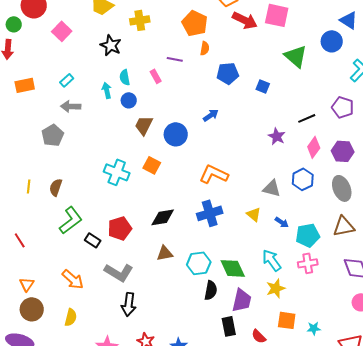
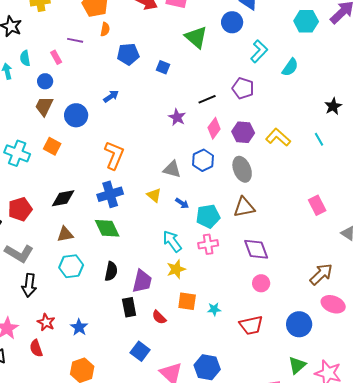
blue circle: (129, 100) -> (45, 81), moved
orange L-shape: (214, 174) -> (114, 155), turned 88
cyan hexagon: (199, 263) -> (71, 266), moved
green diamond: (233, 268) -> (107, 228), moved

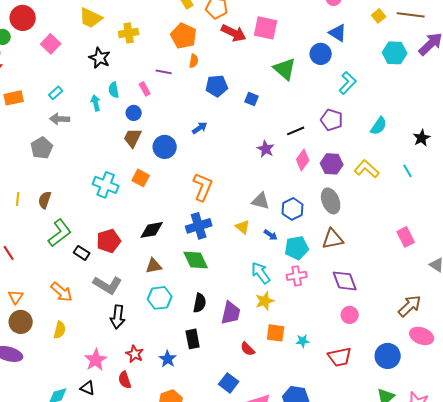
cyan semicircle: (290, 67) -> (379, 126), moved
blue hexagon: (203, 160) -> (293, 209), moved
black rectangle: (129, 307) -> (193, 339), moved

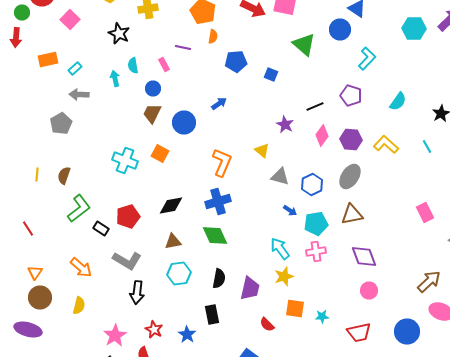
orange rectangle: (14, 98) -> (48, 60), moved
gray ellipse: (331, 201) -> (350, 176), turned 55
yellow triangle: (243, 227) -> (262, 150), moved

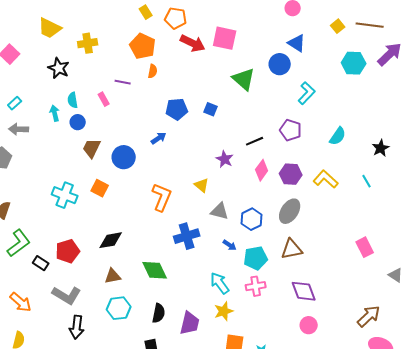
blue pentagon: (236, 62) -> (177, 109), moved
blue circle: (153, 88) -> (78, 122), moved
blue cross: (218, 202) -> (187, 236), moved

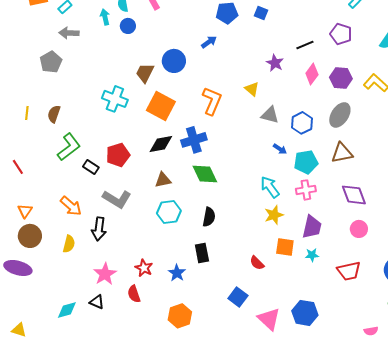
brown trapezoid: (92, 148) -> (145, 73), moved
orange square: (100, 188) -> (161, 106), moved, size x1.6
blue cross: (187, 236) -> (194, 140), moved
purple trapezoid: (190, 323) -> (312, 227), moved
black arrow: (77, 327) -> (99, 229), moved

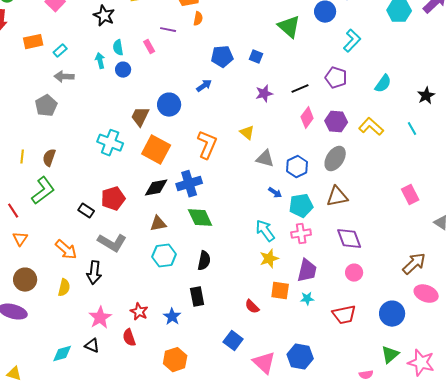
purple star: (275, 63) -> (264, 94), moved, turned 30
green L-shape: (69, 147) -> (43, 191), moved
orange triangle: (25, 211) -> (20, 239), moved

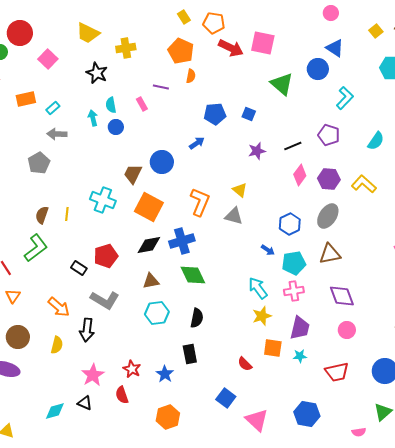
yellow line: (22, 157) -> (67, 214), moved
gray triangle: (265, 159) -> (234, 216), moved
blue hexagon: (300, 357) -> (307, 414), moved

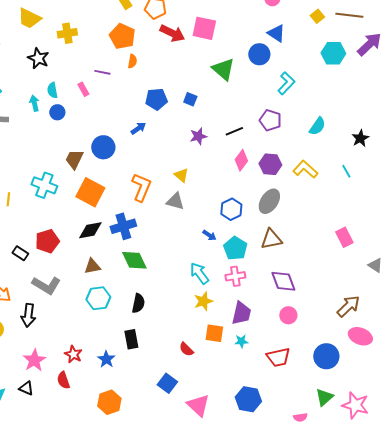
cyan pentagon: (294, 263) -> (235, 248), turned -30

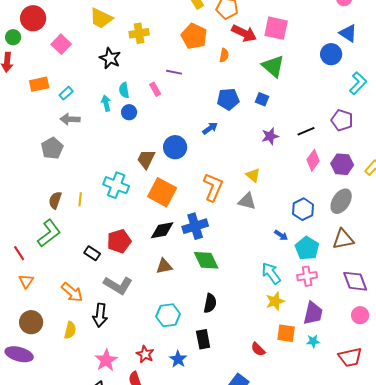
orange semicircle: (132, 61) -> (224, 55), moved
green triangle: (223, 69) -> (273, 66), moved
cyan hexagon: (98, 298) -> (168, 315), moved

